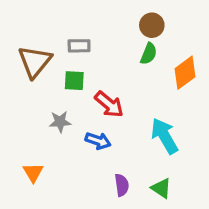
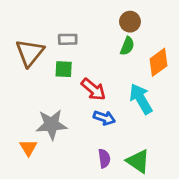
gray star: (60, 122) -> (51, 125), moved, size x1.6
cyan arrow: (164, 136) -> (141, 99), moved
blue arrow: (98, 141) -> (104, 118), moved
green triangle: (161, 188) -> (138, 161), size x1.4

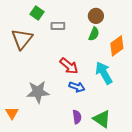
gray rectangle: (68, 39) -> (58, 26), moved
green square: (64, 69) -> (37, 13), moved, turned 32
orange triangle: (28, 148) -> (12, 113), moved

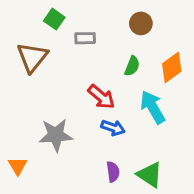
green semicircle: (94, 34) -> (132, 66), moved

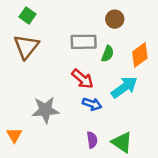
green square: (54, 19) -> (27, 16), moved
gray rectangle: (85, 38) -> (84, 42), moved, size x1.5
cyan arrow: (153, 107) -> (124, 87), turned 84

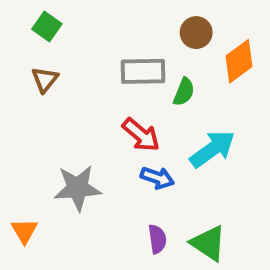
brown triangle: (26, 47) -> (45, 80), size x0.6
orange diamond: (140, 55) -> (239, 61), moved

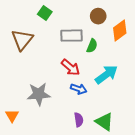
green square: (47, 26) -> (45, 13), moved
brown triangle: (45, 80) -> (22, 40), size x1.6

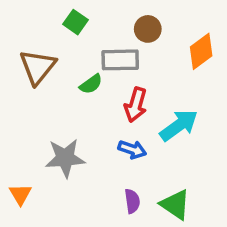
brown circle: (98, 16) -> (148, 29), moved
green semicircle: (92, 46) -> (91, 84), moved, turned 32
red arrow: (70, 67) -> (136, 105), moved, turned 66

